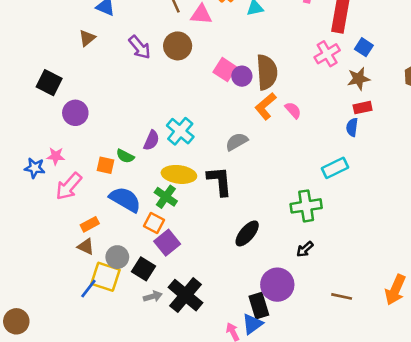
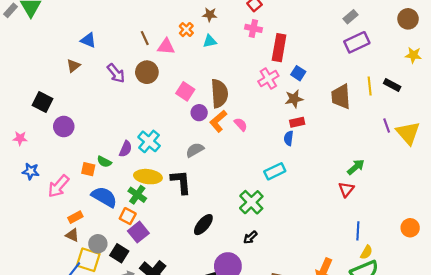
purple circle: (242, 76) -> (199, 113), moved
pink star: (56, 156) -> (20, 138), moved
green cross: (306, 206) -> (251, 202), turned -35

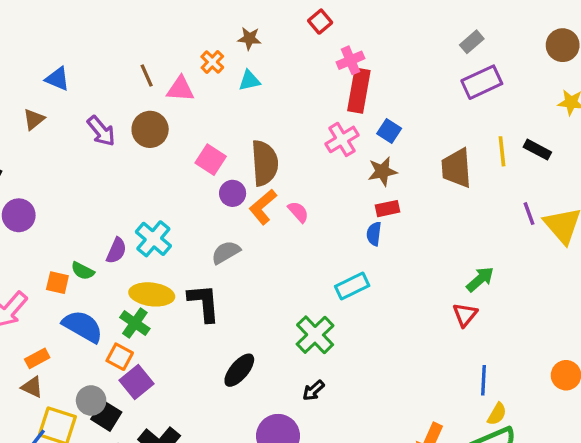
pink cross: (253, 28) -> (350, 60), moved, turned -35
gray circle: (98, 244) -> (91, 401), moved

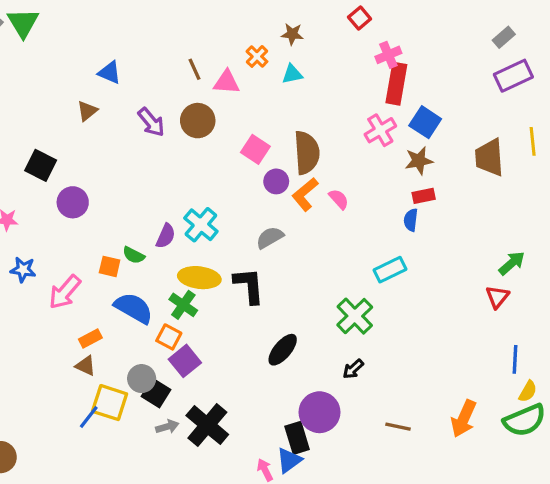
blue square: (389, 131) -> (425, 122), size x1.4

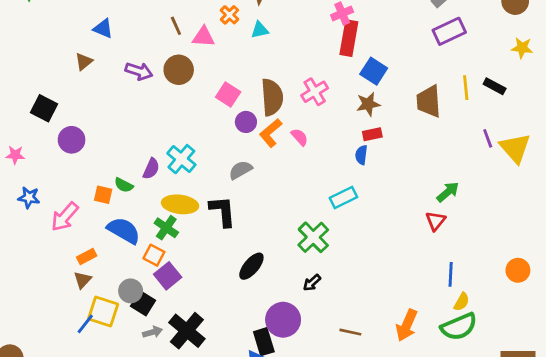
purple arrow: (151, 122) -> (139, 71), turned -32
pink cross: (380, 130) -> (315, 92), moved
brown triangle: (86, 366) -> (83, 280), turned 48

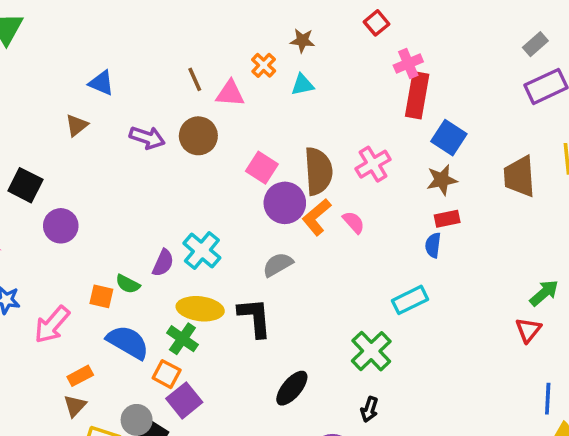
purple circle: (246, 122) -> (285, 203), size x1.5
black arrow: (312, 283) -> (369, 409), turned -30

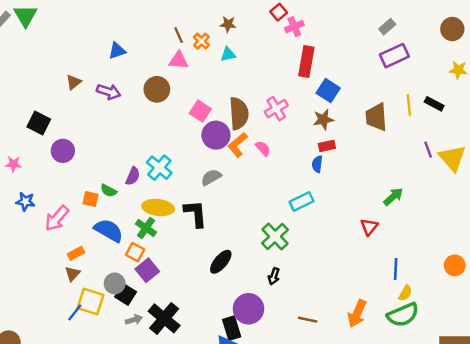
pink cross: (408, 64) -> (294, 27), moved
brown line: (195, 79) -> (179, 35), moved
blue triangle: (101, 83) -> (117, 51), moved, turned -42
purple arrow: (147, 138) -> (109, 92), moved
red triangle: (528, 330) -> (369, 227), moved

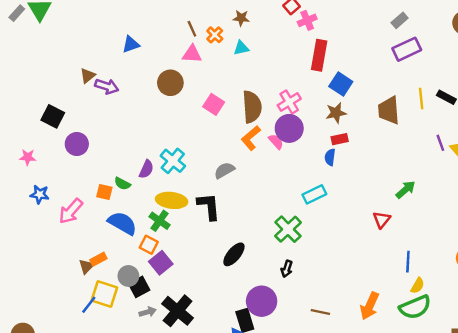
purple arrow: (109, 92) -> (107, 86), moved
purple circle: (216, 135) -> (289, 128), moved
orange rectangle: (76, 253) -> (98, 259), moved
black square: (126, 294) -> (139, 287), turned 30

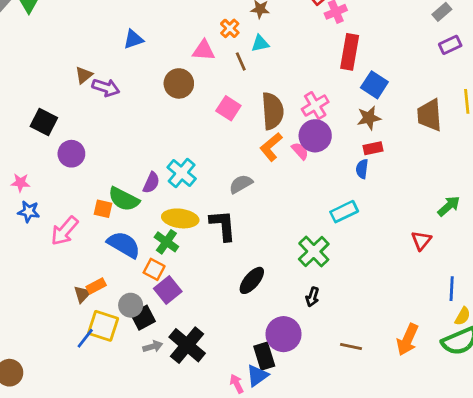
brown line: (192, 29) -> (241, 61), moved
purple rectangle: (407, 49) -> (450, 45), size x0.7
pink star: (28, 157) -> (20, 183), moved
green semicircle: (122, 184) -> (124, 199), size x1.6

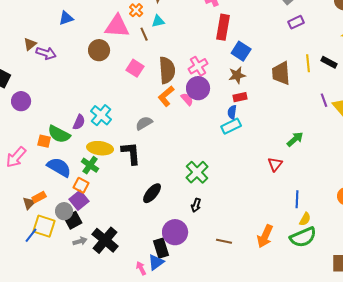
pink triangle: (204, 50) -> (117, 26), size x1.5
cyan rectangle: (344, 212) -> (231, 126), moved
purple square: (168, 290) -> (79, 200), moved

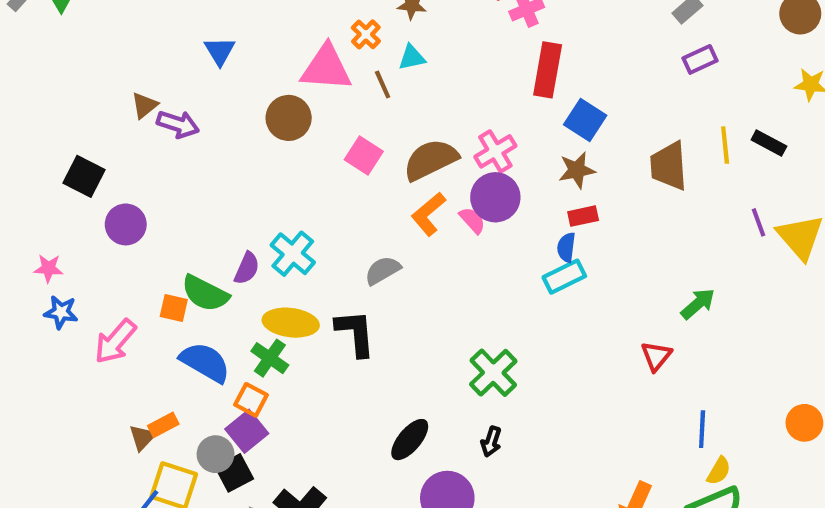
blue triangle: (66, 18) -> (220, 51), turned -42
brown semicircle: (167, 70) -> (431, 160), turned -112
black ellipse: (152, 193) -> (410, 440), moved

